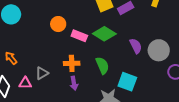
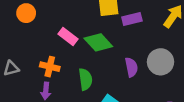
orange circle: (58, 24) -> (26, 13), moved
gray circle: (159, 50) -> (161, 62), moved

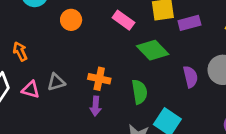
pink rectangle: (68, 36) -> (123, 20), moved

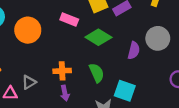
orange circle: (71, 20) -> (28, 30), size x1.5
purple semicircle: (190, 77) -> (134, 50), turned 42

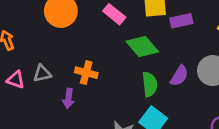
green semicircle: (97, 73) -> (150, 84), moved
purple arrow: (65, 93) -> (68, 98), moved

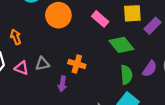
purple rectangle: (181, 21) -> (153, 26), turned -35

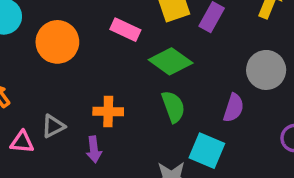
purple semicircle: (150, 69) -> (234, 108), moved
green semicircle: (126, 75) -> (173, 107), moved

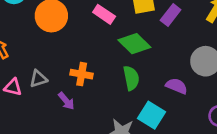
purple semicircle: (234, 108) -> (177, 86), turned -95
purple arrow: (94, 149) -> (66, 101), turned -42

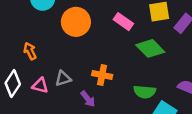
green semicircle: (131, 78) -> (145, 92), moved, turned 105

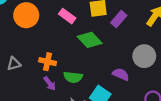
green semicircle: (145, 92) -> (73, 77), moved
purple arrow: (88, 99) -> (50, 83), moved

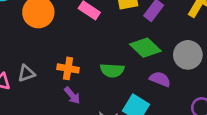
green diamond: (90, 40) -> (145, 48), moved
green semicircle: (73, 77) -> (112, 70), moved

